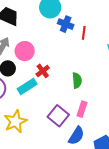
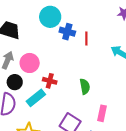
red cross: (43, 71) -> (50, 81), turned -32
pink rectangle: (82, 109) -> (102, 113), moved

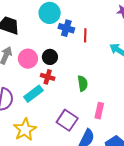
black circle: (15, 82) -> (50, 57), moved

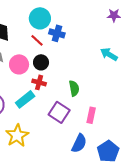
red line: (85, 35) -> (37, 40), moved, turned -48
purple square: (67, 120) -> (59, 112), moved

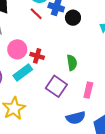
black circle: (41, 62) -> (73, 18), moved
pink circle: (19, 64) -> (17, 49), moved
blue semicircle: (79, 143) -> (76, 118), turned 48

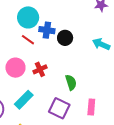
pink circle: (17, 49) -> (15, 68), moved
red cross: (37, 56) -> (40, 69), moved, turned -32

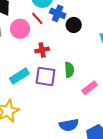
pink circle: (15, 68) -> (20, 29), moved
pink rectangle: (91, 107) -> (90, 88), moved, turned 35
purple square: (59, 108) -> (46, 76), moved, turned -30

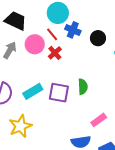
black circle: (74, 25) -> (98, 38), moved
red cross: (42, 50) -> (55, 53), moved, turned -32
pink rectangle: (90, 88) -> (99, 120), moved

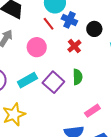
pink circle: (35, 44) -> (37, 47), moved
red cross: (55, 53) -> (74, 46), moved
purple square: (59, 93) -> (53, 82), turned 30

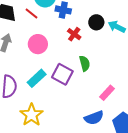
red line: (49, 24) -> (31, 14), moved
black circle: (94, 29) -> (96, 22), moved

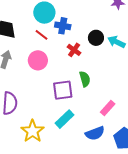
red line: (31, 14) -> (41, 35), moved
purple square: (62, 74) -> (63, 90), turned -35
cyan rectangle: (37, 78) -> (65, 119), moved

